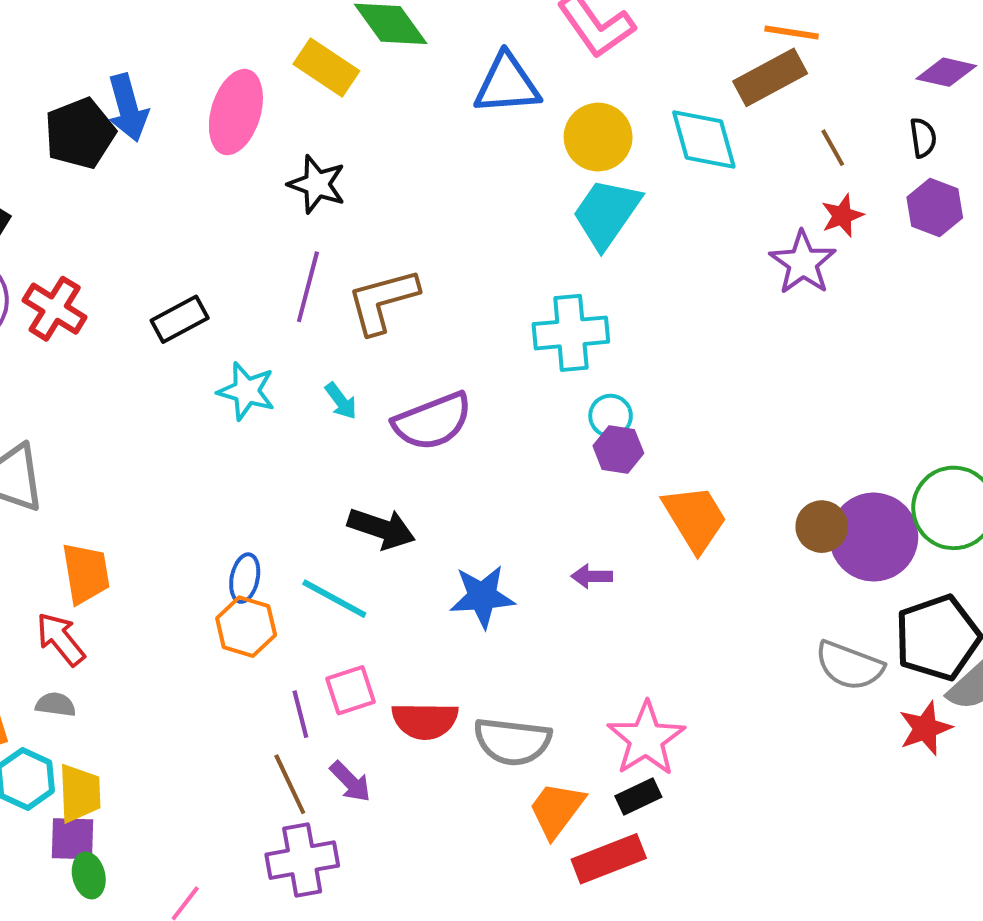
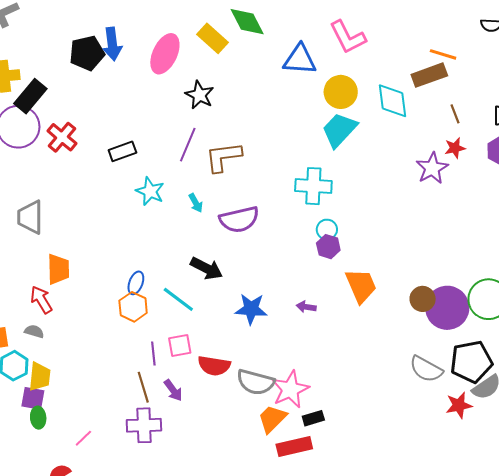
pink star: (646, 739) -> (290, 389), moved

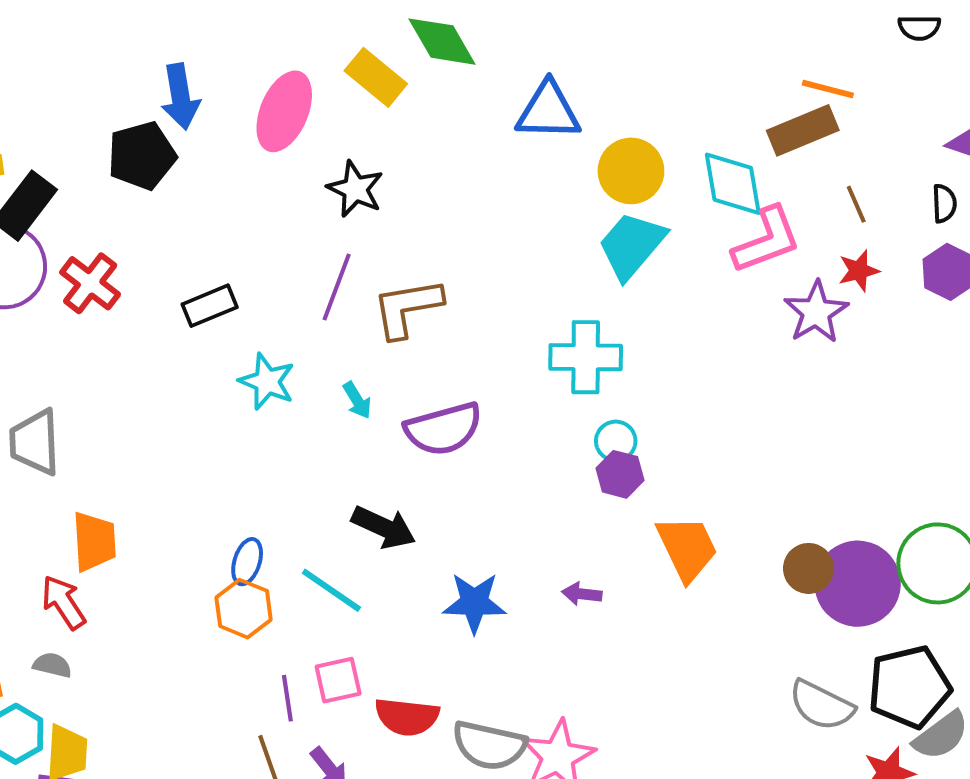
pink L-shape: (348, 37) -> (767, 240), moved, turned -81
black pentagon: (87, 53) -> (142, 156), moved

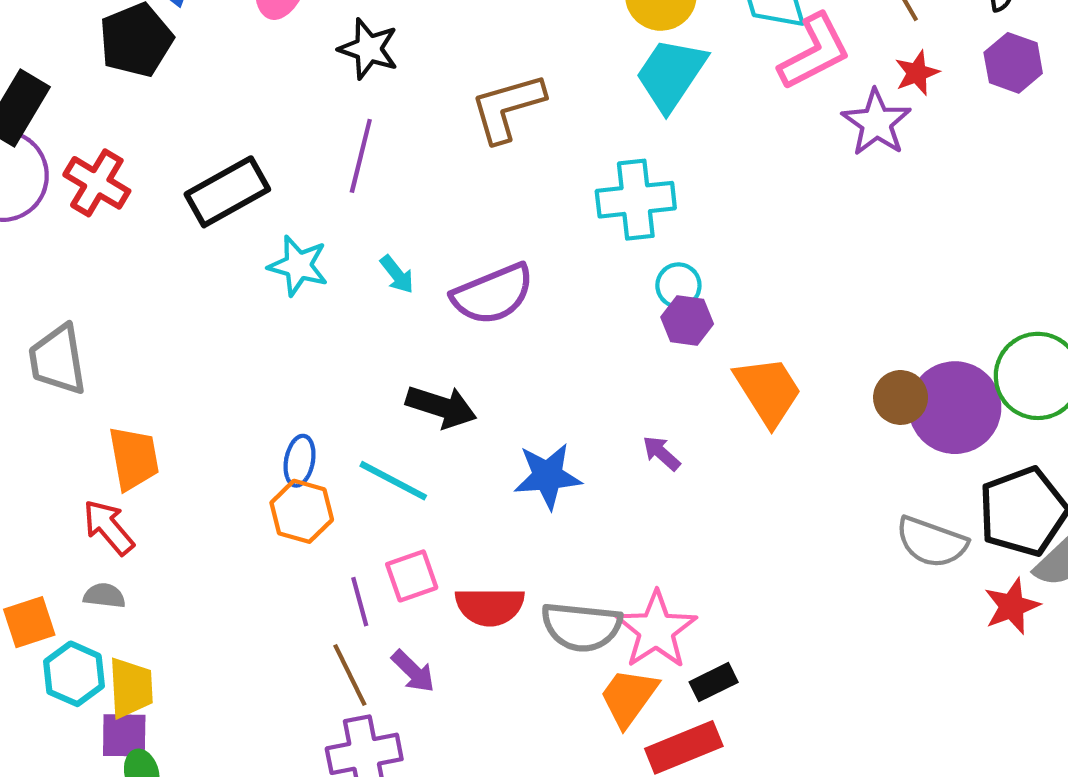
black rectangle: (210, 306) -> (227, 192), size x1.4
brown L-shape: (407, 308) -> (507, 108), moved
purple arrow: (582, 594) -> (661, 453), turned 42

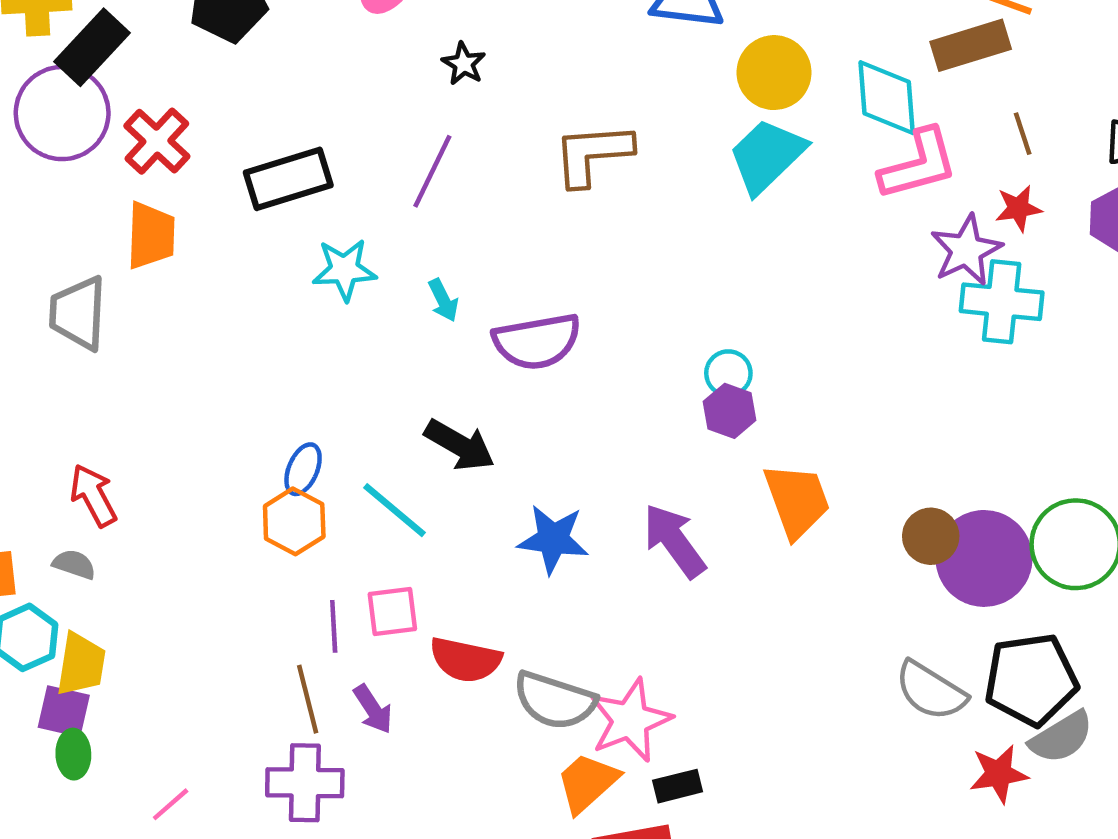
black star: (368, 49) -> (464, 64), size x0.7
cyan cross: (636, 200) -> (1002, 302), moved
cyan star: (298, 266) -> (344, 270), turned -30
purple arrow: (661, 453) -> (674, 541), size x1.8
orange trapezoid: (134, 458) -> (151, 235), moved

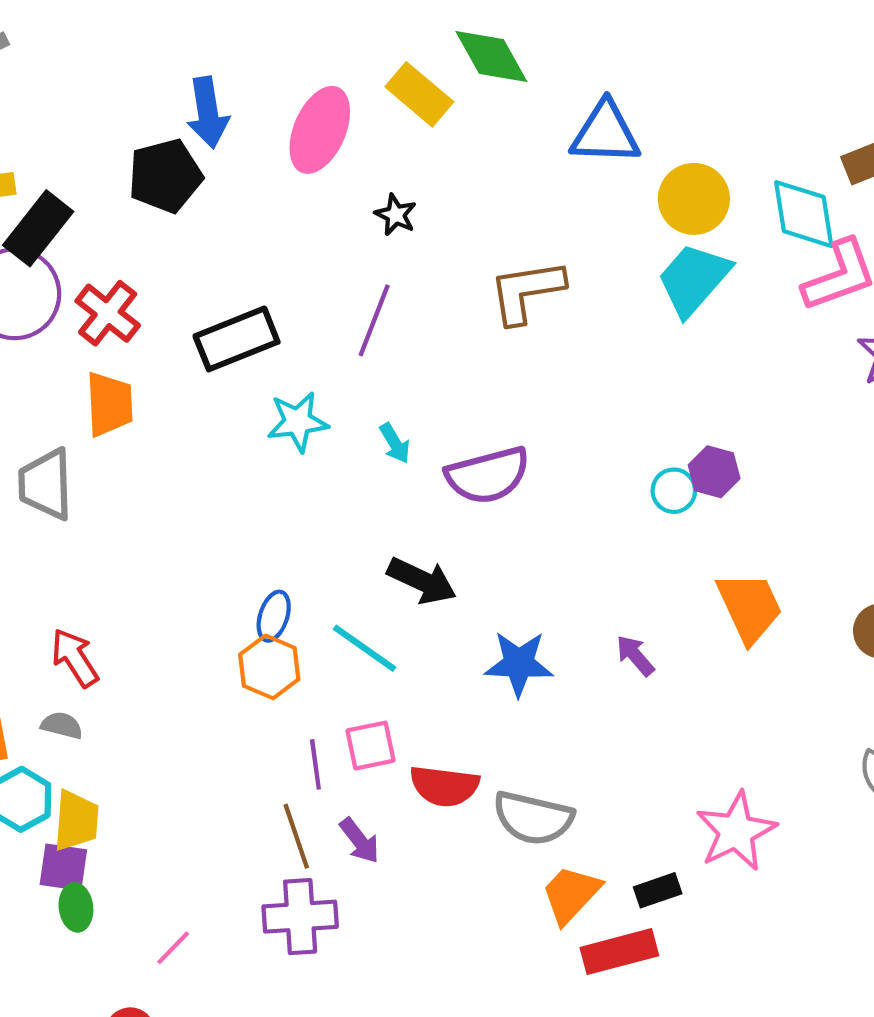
purple hexagon: (730, 411) -> (714, 472), moved
purple arrow: (674, 541) -> (635, 656), size x0.6
pink star: (630, 720) -> (736, 831), moved

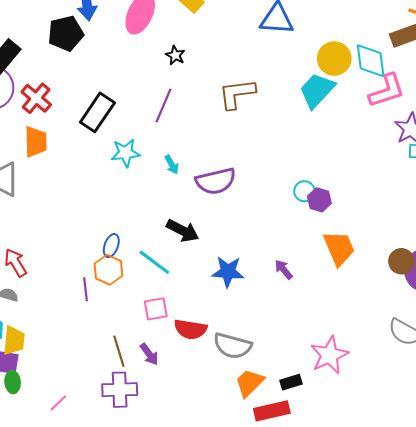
yellow circle: (694, 199) -> (334, 59), moved
black rectangle: (237, 339) -> (97, 112), turned -36
purple hexagon: (714, 472) -> (319, 200), moved
purple line: (315, 764) -> (86, 289), moved

